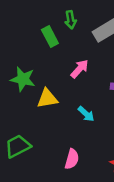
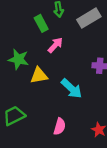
pink arrow: (80, 69) -> (55, 45), moved
cyan arrow: (86, 114) -> (72, 89), size x1.5

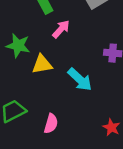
pink semicircle: (60, 126) -> (51, 124), moved

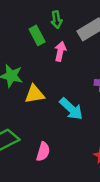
pink arrow: (61, 29) -> (60, 51), moved, turned -30

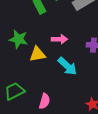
pink arrow: (60, 51) -> (59, 39), moved, turned 77

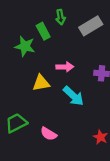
green star: (18, 39) -> (25, 46), moved
pink semicircle: (44, 101) -> (49, 134), turned 105

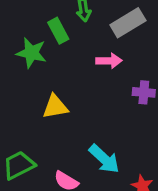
pink arrow: (65, 67) -> (109, 61), moved
cyan arrow: (73, 96) -> (104, 159), moved

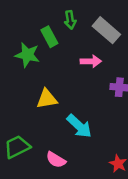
gray rectangle: (128, 23) -> (106, 30), turned 72
cyan arrow: (104, 159) -> (79, 126), moved

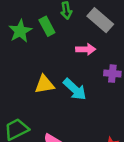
green star: (27, 55) -> (20, 31), moved, turned 30
cyan arrow: (79, 126) -> (75, 89), moved

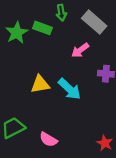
green rectangle: (47, 26) -> (42, 28), turned -42
pink arrow: (86, 49) -> (80, 50), turned 144

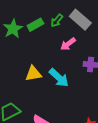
green arrow: (61, 13) -> (57, 21), moved, turned 48
green rectangle: (42, 28) -> (35, 25), turned -49

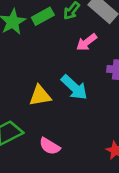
yellow triangle: (33, 74) -> (40, 96), moved

